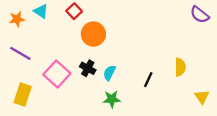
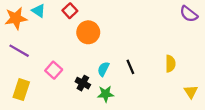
orange star: (17, 19) -> (16, 18), size x1.5
black cross: (88, 68) -> (83, 83), moved
pink square: (57, 74) -> (54, 70), size x0.7
black line: (148, 80) -> (130, 67), moved, turned -48

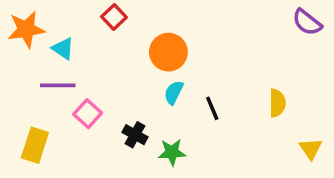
cyan triangle: (39, 11) -> (63, 49), moved
orange circle: (88, 32) -> (168, 52), moved
purple line: (19, 51) -> (58, 85), moved, turned -30
cyan semicircle: (103, 69) -> (174, 93), moved

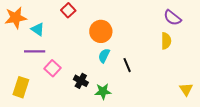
purple semicircle: (307, 22) -> (172, 18), moved
yellow semicircle: (277, 103) -> (166, 41), moved

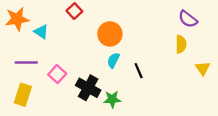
purple line: (35, 51) -> (26, 63), moved
black cross: (81, 81) -> (88, 88), size x1.5
yellow triangle: (186, 89) -> (203, 68), moved

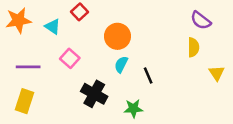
cyan triangle: (41, 32) -> (53, 27), moved
pink square: (57, 74) -> (70, 58), moved
green star: (112, 99) -> (133, 109), moved

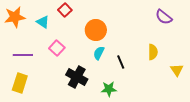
yellow semicircle: (193, 47) -> (153, 52), moved
yellow triangle: (217, 73) -> (177, 70), moved

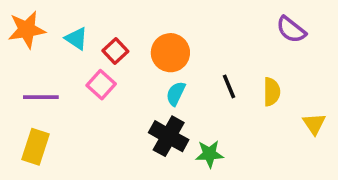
red square: (65, 10) -> (115, 51), moved
black line: (121, 62) -> (229, 86), moved
black cross: (77, 77) -> (169, 136), moved
green star: (109, 89) -> (209, 154), moved

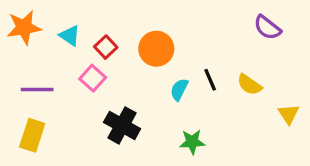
yellow semicircle: (272, 92) -> (249, 85), turned 125
cyan semicircle: (176, 94) -> (179, 90), moved
black cross: (169, 136) -> (122, 125), moved

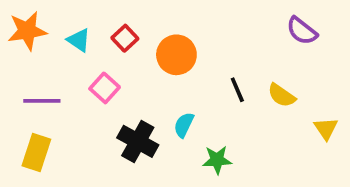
red square: (106, 47) -> (125, 38), moved
cyan semicircle: (179, 90) -> (184, 125), moved

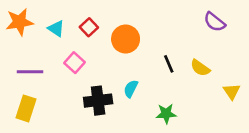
black cross: (138, 141) -> (98, 101), turned -36
green star: (217, 160) -> (166, 114), moved

